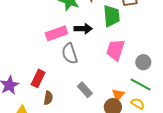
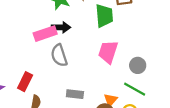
black arrow: (83, 29) -> (61, 27), moved
gray rectangle: (85, 90) -> (75, 94), turned -42

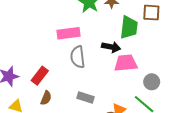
black arrow: (61, 27) -> (111, 47), moved
pink trapezoid: (108, 52) -> (126, 63), turned 55

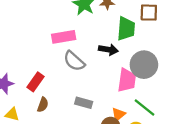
gray semicircle: (78, 57) -> (74, 61), turned -40
pink trapezoid: (126, 63) -> (127, 80), moved, turned 105
gray circle: (152, 82) -> (144, 65), moved, size x1.6

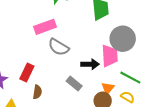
black arrow: (108, 50) -> (90, 64), moved
gray rectangle: (84, 103) -> (74, 83), turned 35

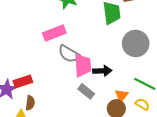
pink trapezoid: (110, 56) -> (83, 65), moved
red rectangle: (27, 73) -> (23, 81), moved, turned 48
brown semicircle: (37, 92) -> (30, 103), moved

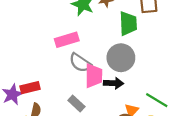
gray circle: (136, 43) -> (121, 58), moved
gray rectangle: (86, 91) -> (76, 103), moved

